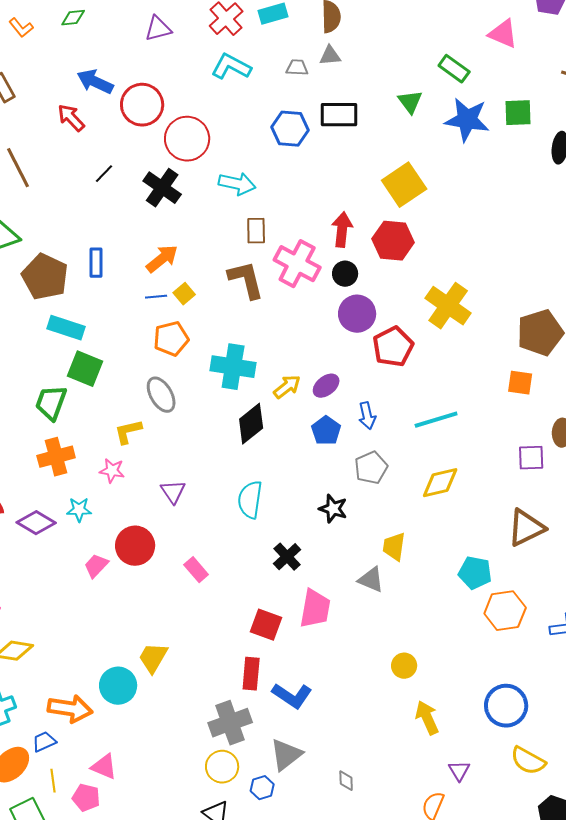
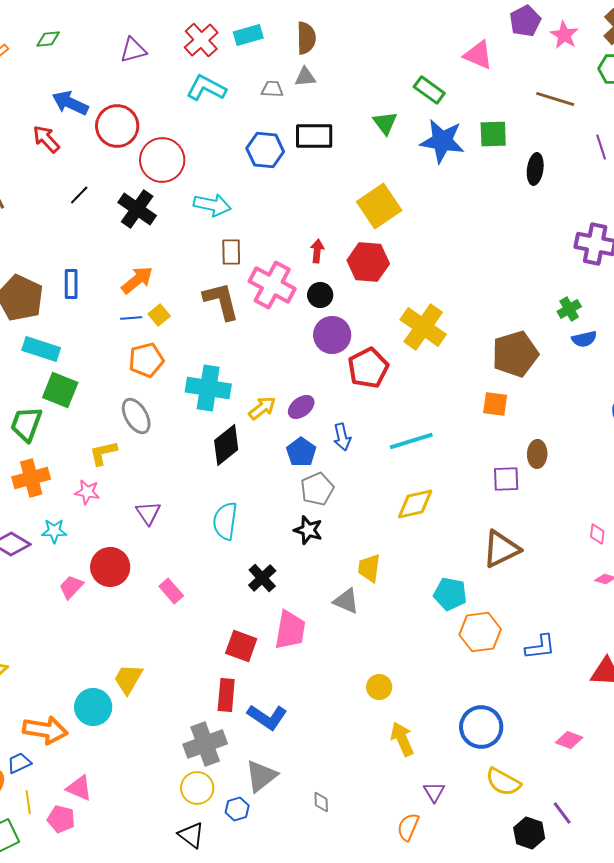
red arrow: (342, 230) -> (317, 251), size x0.7
gray pentagon: (371, 468) -> (317, 489), moved

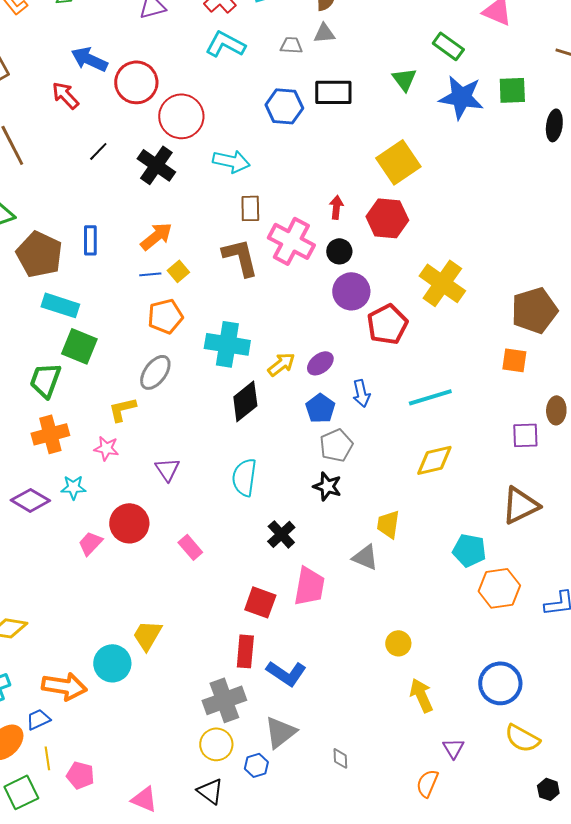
gray ellipse: (136, 416) -> (155, 372), turned 66
pink triangle: (79, 788) -> (144, 799), moved
black hexagon: (529, 833) -> (548, 789), size x0.7

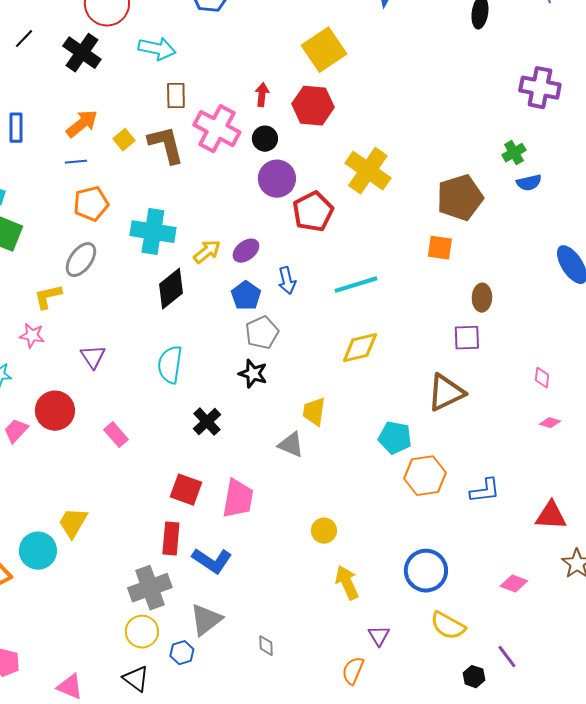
yellow square: (178, 271) -> (124, 140), moved
purple square: (525, 435) -> (467, 338), moved
pink trapezoid: (309, 586) -> (238, 499), moved

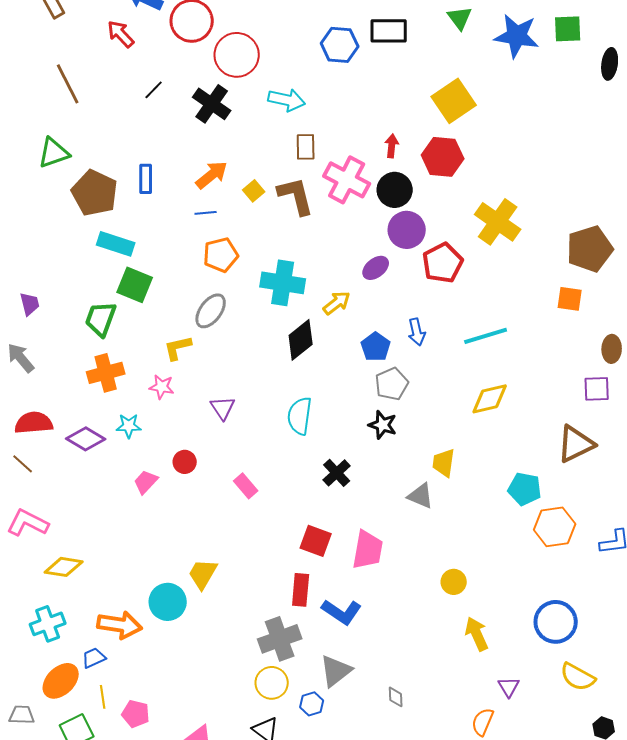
black circle: (265, 139) -> (395, 190), size x1.4
purple ellipse: (246, 251) -> (376, 268), moved
red circle: (55, 411) -> (185, 462), size x0.6

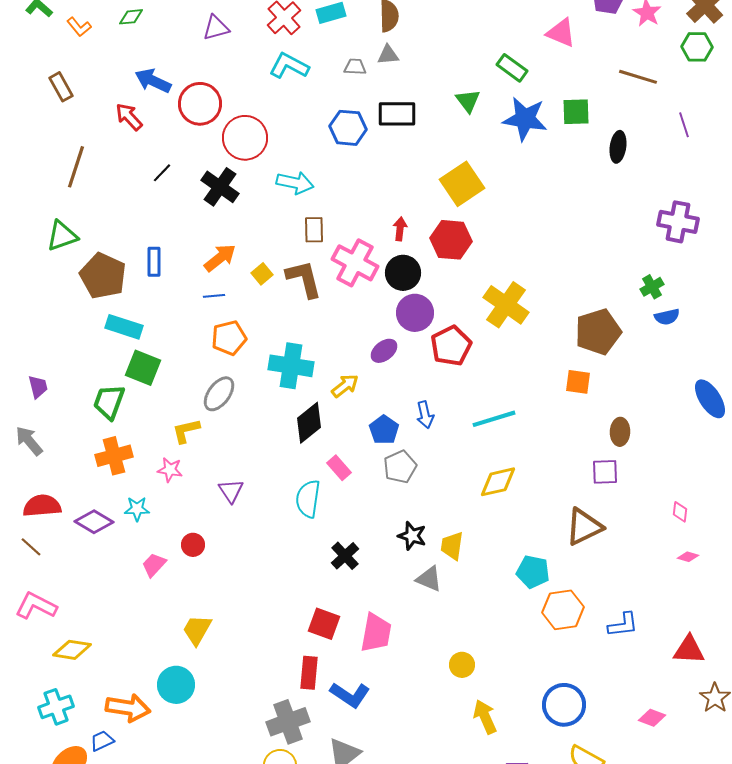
brown line: (68, 84) -> (76, 167), turned 45
black star: (383, 425) -> (412, 536), moved
pink rectangle: (246, 486) -> (339, 468), moved
yellow trapezoid: (203, 574) -> (197, 630), moved

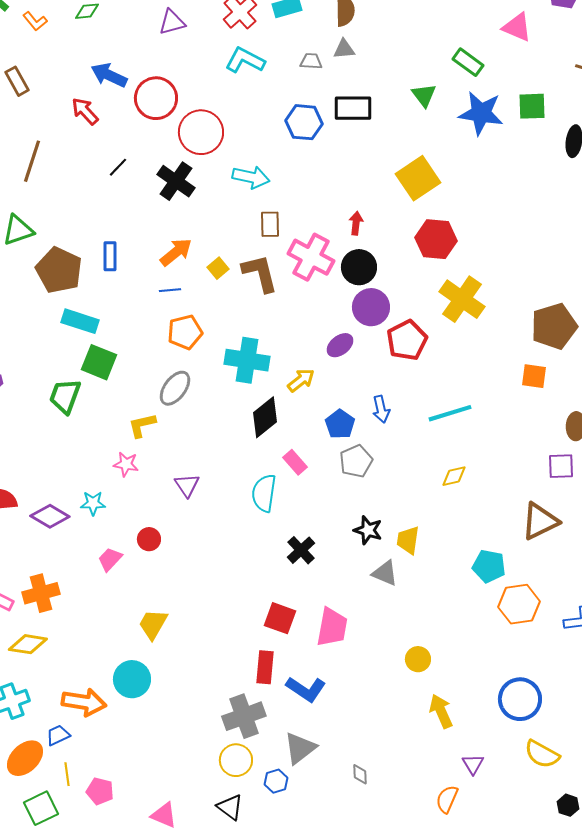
red hexagon: (451, 240) -> (436, 239), moved
orange cross: (114, 456) -> (41, 593), moved
yellow diamond: (498, 482) -> (454, 476), size x0.7

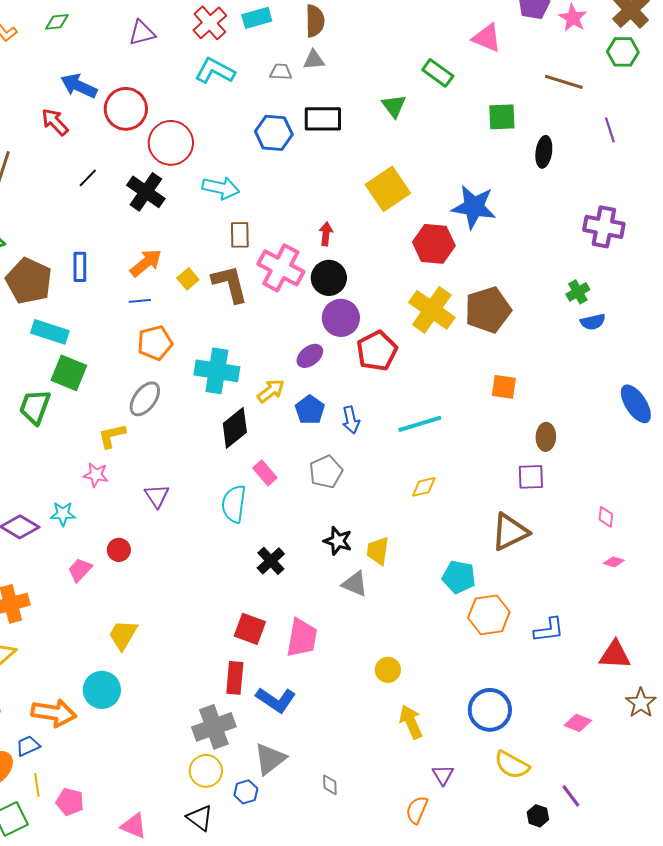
blue star: (481, 113) -> (474, 207), moved
red hexagon: (436, 239) -> (434, 244), moved
brown pentagon: (554, 326) -> (488, 310), moved
blue pentagon: (340, 424) -> (310, 410), moved

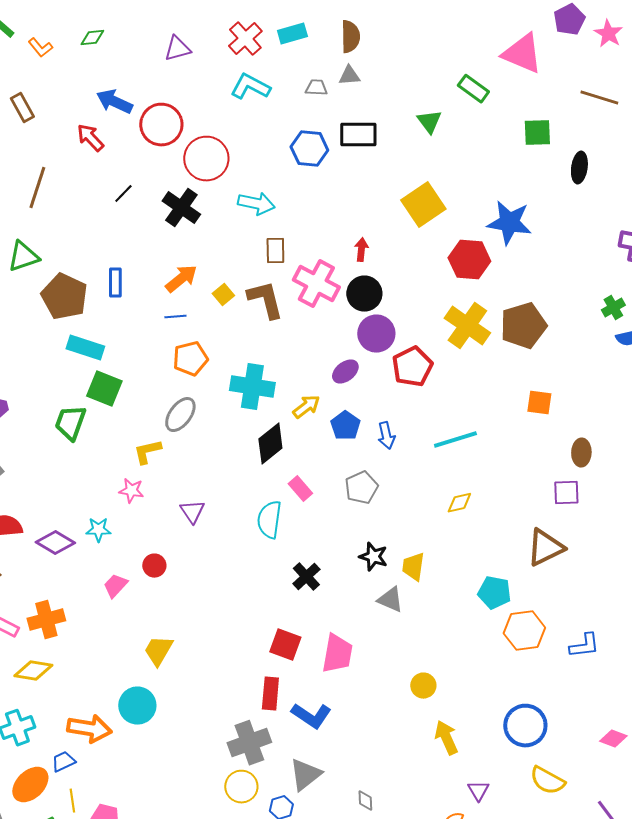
pink triangle: (487, 38) -> (522, 54), size x1.4

